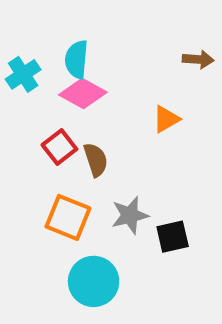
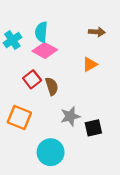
brown arrow: (198, 59) -> (97, 32), moved
orange square: (68, 217) -> (19, 117), moved

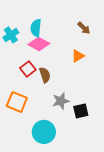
brown arrow: (97, 32) -> (84, 28), turned 40

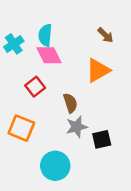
pink diamond: (39, 44) -> (49, 55), turned 35
orange triangle: (78, 56) -> (98, 70), size x1.5
brown semicircle: (45, 75) -> (70, 103), moved

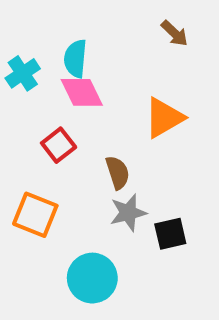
brown arrow: (105, 35) -> (175, 33), moved

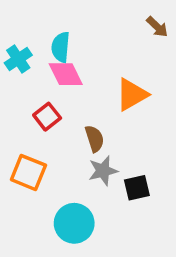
brown arrow: (175, 33) -> (157, 27), moved

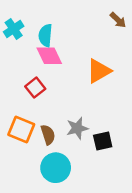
cyan cross: (18, 59) -> (14, 29), moved
brown semicircle: (95, 139) -> (48, 135), moved

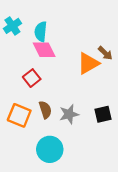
brown arrow: (118, 20) -> (105, 53), moved
brown semicircle: (48, 135) -> (45, 110), moved
black square: (103, 141) -> (103, 114), moved

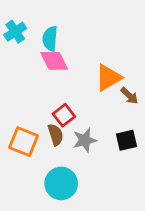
brown arrow: (105, 53) -> (129, 96), moved
red square: (32, 78) -> (64, 115), moved

